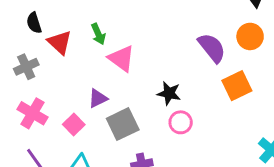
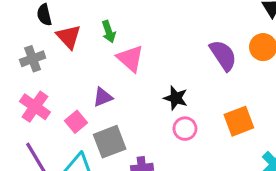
orange square: (237, 86) -> (239, 121), moved
gray square: (123, 124) -> (110, 142), moved

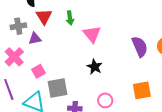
pink triangle: (130, 58) -> (92, 34), moved
purple triangle: (103, 97) -> (35, 38), moved
black star: (176, 98) -> (95, 67), moved
pink circle: (185, 129) -> (105, 100), moved

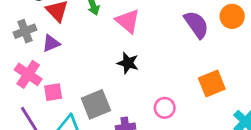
black star: (95, 67) -> (128, 63), moved
pink square: (38, 71) -> (53, 92), moved, turned 32

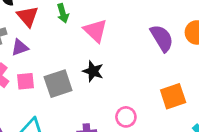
pink square: (53, 92) -> (26, 81), moved
gray square: (96, 104) -> (58, 84), moved

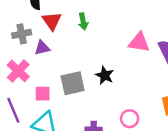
pink triangle: (95, 31) -> (139, 42), moved, turned -40
pink square: (26, 81) -> (43, 94), moved

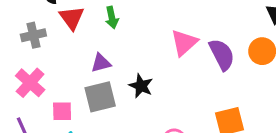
pink triangle: (139, 42) -> (184, 43), turned -50
purple triangle: (42, 48) -> (101, 63), moved

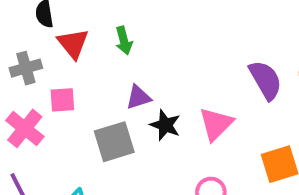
pink triangle: (184, 43) -> (216, 124), moved
purple triangle: (101, 63) -> (138, 97), moved
pink square: (62, 111) -> (62, 100), moved

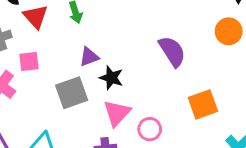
purple semicircle: (265, 80) -> (172, 51), moved
pink triangle: (216, 124) -> (117, 113), moved

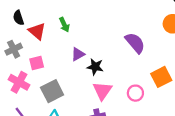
gray square: (72, 93) -> (52, 91), moved
pink circle: (150, 129) -> (135, 93), moved

